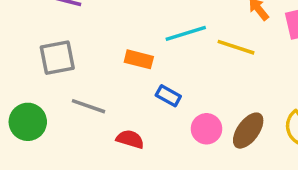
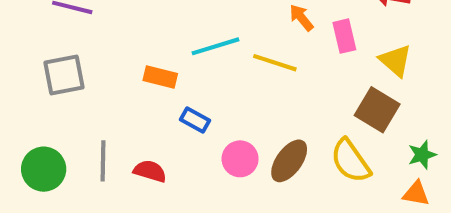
gray line: (89, 106) -> (103, 161), moved, turned 72
green circle: (28, 122) -> (44, 169), moved

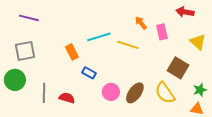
yellow triangle: (396, 61) -> (198, 42), moved
orange rectangle: (160, 77) -> (72, 52), turned 49
green circle: (44, 169) -> (15, 80), moved

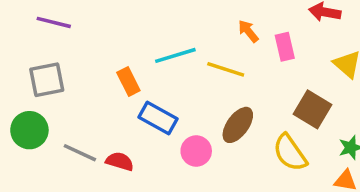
blue rectangle: (89, 73) -> (158, 118), size x1.5
gray line: (44, 93) -> (80, 153), turned -66
brown ellipse: (135, 93) -> (238, 125), moved

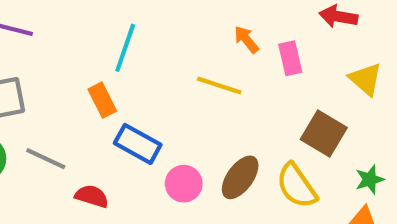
cyan line: (175, 55) -> (125, 48), moved, turned -54
brown ellipse: (238, 125) -> (240, 177), moved
gray line: (80, 153) -> (46, 159), moved

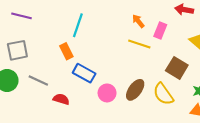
pink rectangle: (290, 58) -> (160, 30), turned 35
yellow line: (219, 85) -> (139, 44), moved

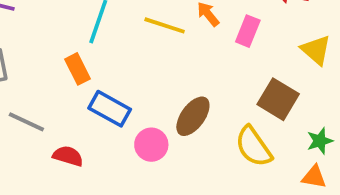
yellow line: (139, 44) -> (165, 25), moved
brown ellipse: (135, 90) -> (193, 116), moved

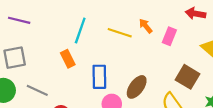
blue rectangle: (110, 109) -> (99, 77), moved, turned 60

